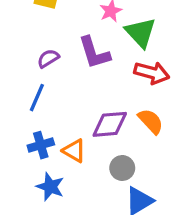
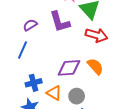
blue cross: (41, 145) -> (34, 83), moved
orange triangle: (74, 151) -> (54, 93), moved

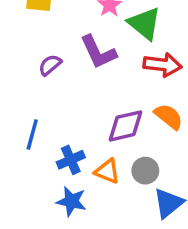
blue line: (22, 50) -> (32, 135), moved

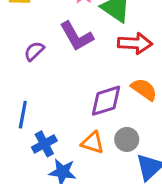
blue cross: (71, 160) -> (44, 144), moved

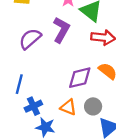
purple L-shape: (77, 36) -> (61, 30), turned -125
purple semicircle: (34, 51) -> (30, 39), size x1.5

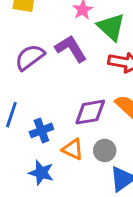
purple L-shape: (61, 30) -> (71, 49), turned -65
blue cross: (33, 106) -> (41, 130), moved

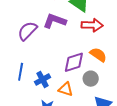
purple L-shape: (71, 49) -> (55, 21), turned -30
gray circle: (105, 150) -> (91, 79), moved

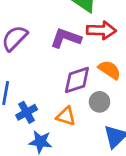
purple L-shape: (55, 21) -> (66, 38), moved
blue cross: (43, 80) -> (27, 112), moved

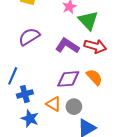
gray circle: (100, 102) -> (74, 107), moved

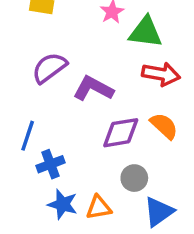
green triangle: (88, 20) -> (146, 32), turned -35
purple L-shape: (67, 46) -> (93, 88), moved
orange triangle: (54, 104) -> (99, 208), moved, turned -35

